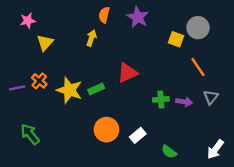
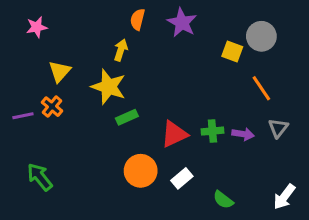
yellow triangle: (45, 43) -> (60, 71), moved
red triangle: (127, 73) -> (174, 134), moved
yellow star: (69, 90) -> (109, 87), moved

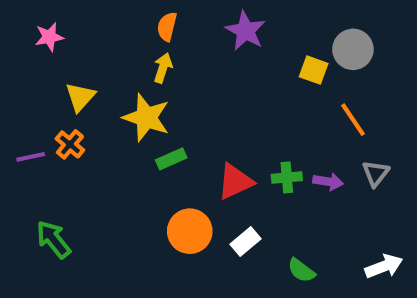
orange semicircle: (138, 19) -> (167, 27), moved
white arrow: (284, 197) -> (384, 266), turned -148

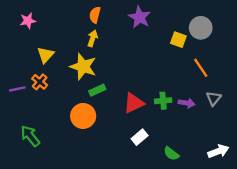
orange circle: (190, 231) -> (83, 116), moved

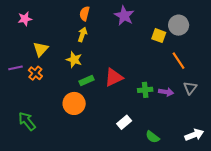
yellow star: (83, 67) -> (74, 60), size x0.7
purple line: (17, 89) -> (16, 68), moved
red triangle: (134, 103) -> (114, 77), moved

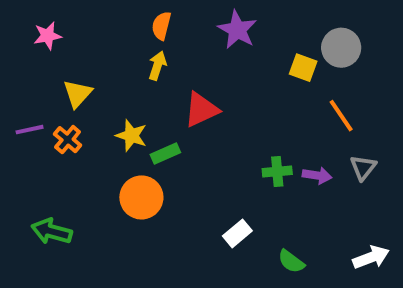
yellow star: (74, 60) -> (131, 136), moved
red triangle: (114, 77) -> (201, 110), moved
green arrow: (27, 121) -> (52, 231), turned -36

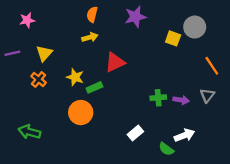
purple star: (237, 30) -> (135, 17), turned 30
yellow arrow: (157, 66) -> (90, 37), turned 56
orange line: (341, 116) -> (212, 66), moved
purple line: (30, 130) -> (12, 53), moved
white arrow: (371, 257) -> (184, 135), moved

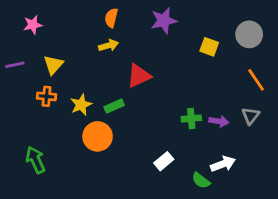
gray circle: (195, 27) -> (249, 34), moved
yellow star: (75, 77) -> (81, 105), moved, turned 30
orange cross: (39, 79) -> (47, 96), turned -35
green arrow: (29, 132) -> (35, 160), turned 50

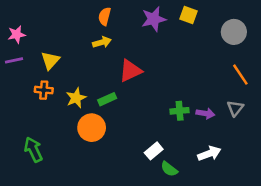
pink star: (33, 25) -> (17, 34), moved
yellow square: (209, 47) -> (189, 15), moved
green semicircle: (201, 181) -> (169, 169), moved

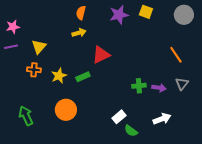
gray circle: (234, 32) -> (184, 15), moved
orange line: (240, 75) -> (176, 55), moved
orange circle: (92, 128) -> (66, 110), moved

